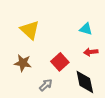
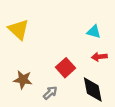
yellow triangle: (30, 30) -> (19, 29), moved
brown star: (23, 63) -> (23, 80), moved

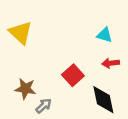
gray arrow: (50, 93) -> (44, 106), moved

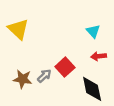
cyan triangle: (105, 35) -> (93, 31), turned 32
gray arrow: (44, 106) -> (44, 76), moved

